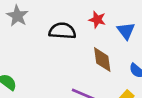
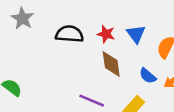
red star: (97, 20) -> (106, 34), moved

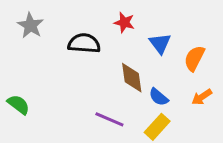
red star: (106, 34) -> (124, 22), moved
blue semicircle: (148, 76) -> (159, 97), moved

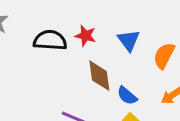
red star: (124, 22) -> (86, 36), moved

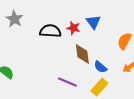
blue triangle: (129, 40) -> (93, 22), moved

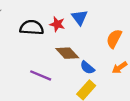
brown diamond: (82, 54) -> (67, 53), turned -35
purple line: (67, 82) -> (41, 75), moved

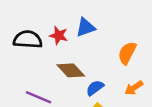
blue triangle: (80, 18) -> (86, 27), turned 48
blue semicircle: (87, 68) -> (95, 88), turned 104

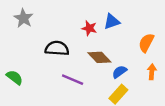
black semicircle: (28, 39) -> (57, 48), moved
orange arrow: (134, 88) -> (152, 72), turned 128

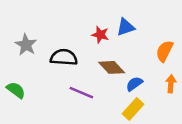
gray star: (23, 18) -> (26, 45), moved

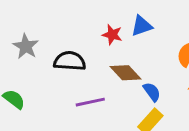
blue semicircle: (134, 84) -> (152, 92), turned 90
purple line: (81, 93) -> (90, 102), turned -35

